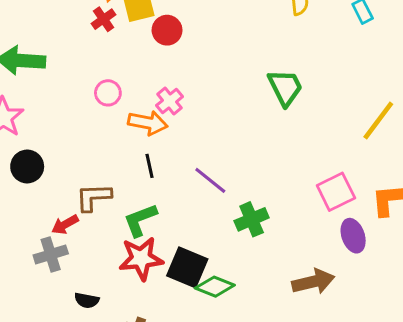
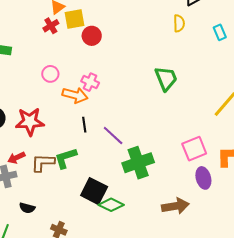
pink cross: (170, 101) -> (90, 82), turned -30
black line: (149, 166) -> (84, 125), moved
brown L-shape: (94, 197) -> (43, 163), moved
green cross: (252, 219) -> (138, 163), size x1.4
red star: (141, 258) -> (30, 122), moved

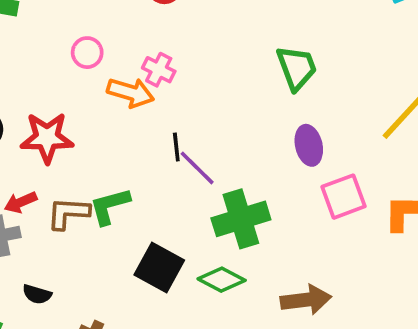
black line: (84, 125) -> (176, 147), moved
purple ellipse: (203, 178) -> (309, 145), moved
green diamond: (111, 205) -> (222, 280), moved

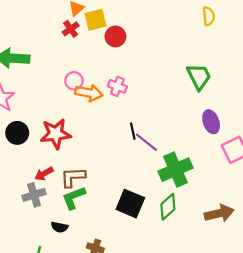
orange arrow: (131, 93) -> (89, 93), moved
green L-shape: (110, 206) -> (74, 198), moved
green diamond: (222, 280) -> (168, 207), turned -64

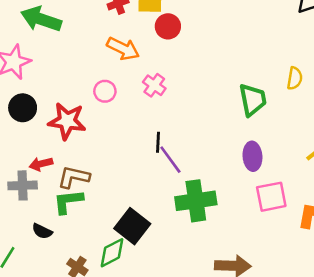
yellow semicircle: (209, 16) -> (295, 78), moved
pink circle: (74, 81) -> (105, 91), moved
orange arrow: (89, 93) -> (123, 49), moved
green diamond: (168, 207) -> (112, 253), moved

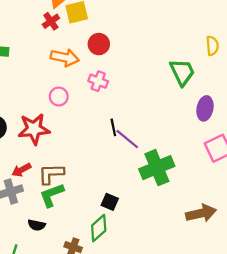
red circle: (168, 26) -> (99, 44), moved
purple ellipse: (252, 156) -> (205, 108), moved, turned 30
black square: (132, 226) -> (110, 202), size x0.6

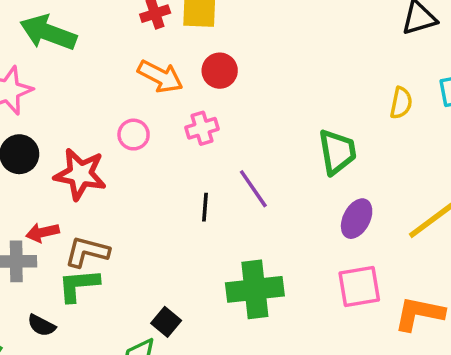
yellow semicircle: (212, 46) -> (401, 103), moved
pink cross: (98, 81) -> (202, 128), turned 36
purple line: (127, 139) -> (253, 189), moved

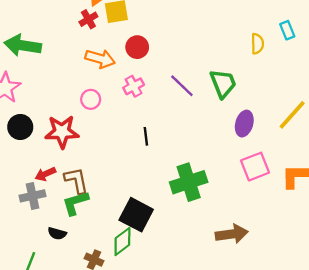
purple line: (253, 189) -> (182, 86), moved
brown L-shape: (87, 252) -> (76, 180), turned 76
black square: (166, 322) -> (136, 215), size x1.8

